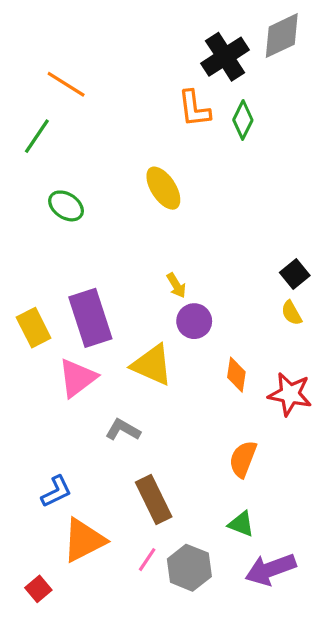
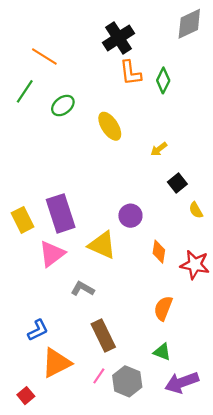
black cross: (225, 57) -> (118, 38), moved
green ellipse: (66, 206) -> (63, 106), moved, turned -70
black square: (295, 274) -> (177, 183), moved
yellow arrow: (176, 285) -> (159, 149), moved, turned 84

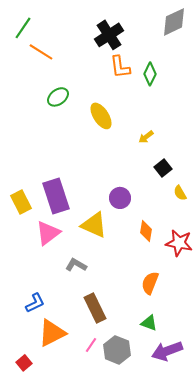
green line: (25, 91) -> (23, 28), moved

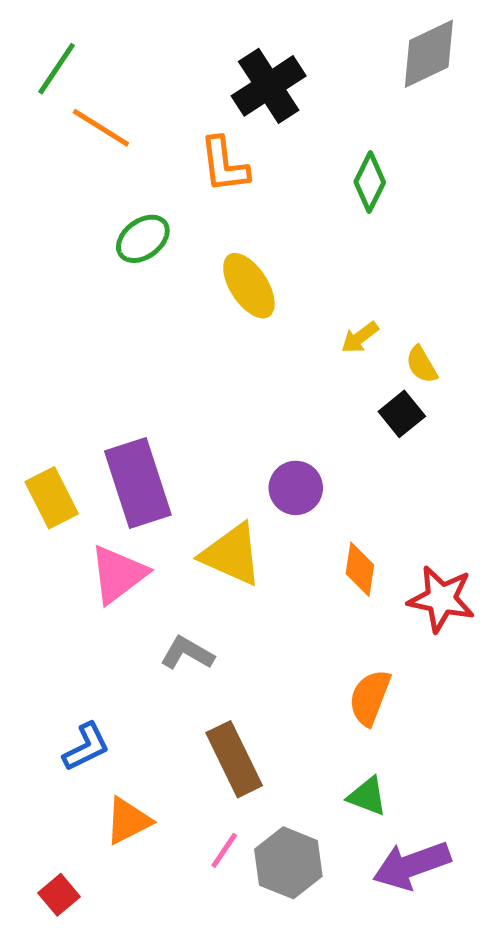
orange L-shape: (120, 67) -> (224, 165), moved
yellow semicircle: (180, 193) -> (422, 365), moved
orange triangle: (52, 333) -> (128, 821), size x0.7

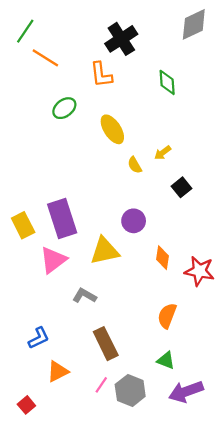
green diamond: (370, 182) -> (167, 82), turned -30
yellow semicircle: (422, 365) -> (135, 165), moved
yellow triangle: (232, 554) -> (105, 251), turned -36

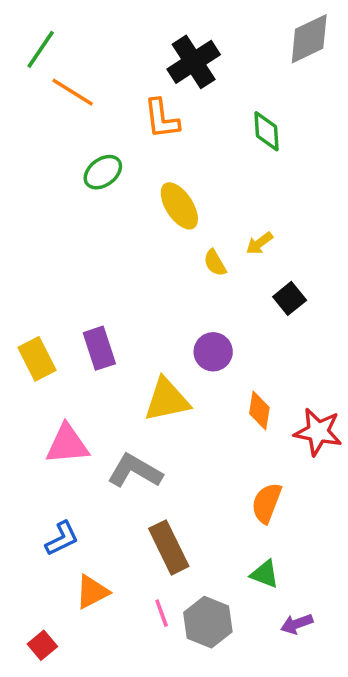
purple rectangle: (62, 219) -> (99, 348), size x0.7
pink triangle: (53, 260) -> (67, 444), moved, turned 32
gray L-shape: (84, 296) -> (135, 471), size x1.4
pink line: (101, 385) -> (162, 613), turned -54
purple arrow: (186, 392) -> (297, 624), size x0.6

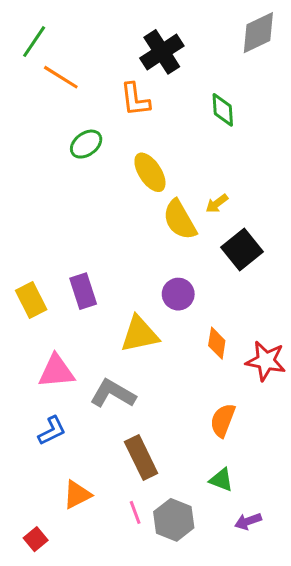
yellow semicircle: (215, 263) -> (180, 220), size x1.8
black square: (290, 298) -> (242, 250), size x1.5
blue L-shape: (62, 539) -> (52, 431), moved

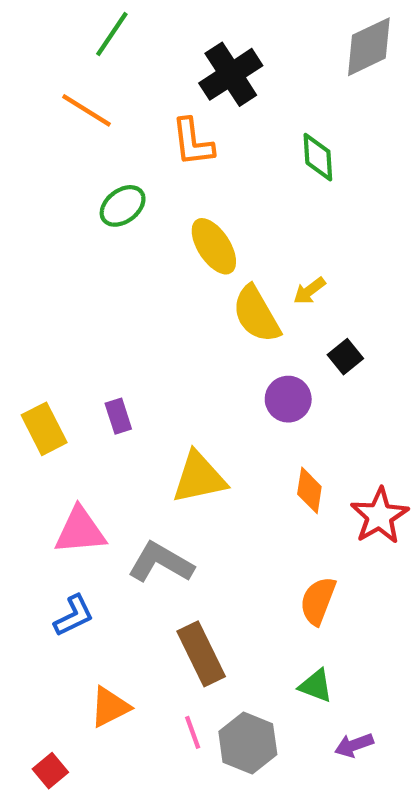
green line: (34, 42) -> (112, 34), moved
black square: (242, 250) -> (345, 357), size x0.6
purple rectangle: (83, 291) -> (118, 416), size x0.7
purple circle: (178, 294) -> (288, 399), moved
red star: (266, 361) -> (379, 516), turned 30

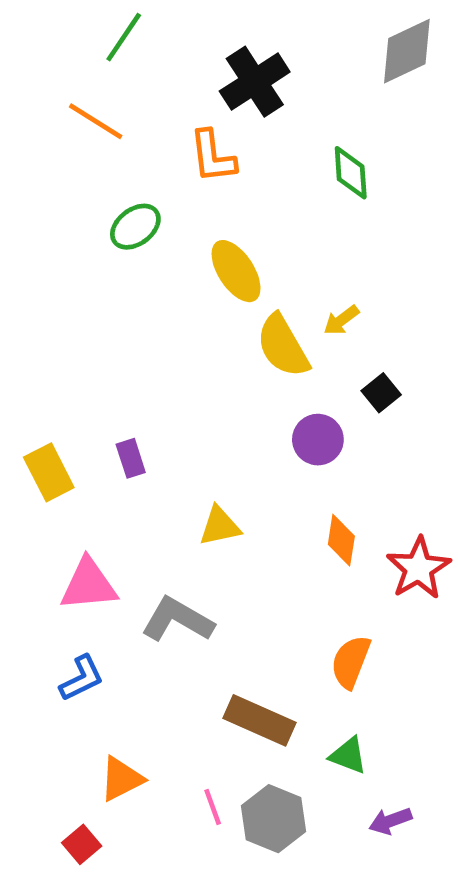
yellow triangle: (199, 478) -> (220, 526), size x0.7
brown rectangle: (201, 654) -> (259, 720), moved, turned -40
red square: (50, 771) -> (82, 844), moved

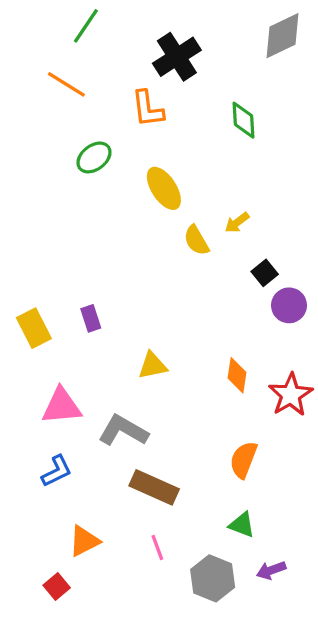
yellow semicircle: (283, 346) -> (196, 240), size x0.7
purple circle: (318, 440) -> (289, 305), moved
brown rectangle: (259, 720) -> (154, 487), moved
pink line: (213, 807) -> (157, 547), moved
gray hexagon: (273, 819) -> (213, 578), moved

